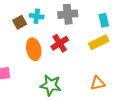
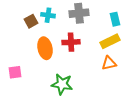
red cross: (60, 43) -> (71, 42), turned 30
orange triangle: (98, 83) -> (109, 63), moved

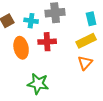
cyan cross: (48, 15) -> (31, 21), moved
orange triangle: (109, 63) -> (85, 63), turned -35

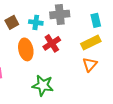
red cross: (47, 42) -> (52, 43), turned -30

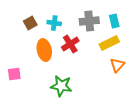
gray cross: (60, 14) -> (89, 21), moved
orange triangle: (90, 64) -> (117, 65), moved

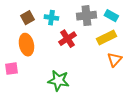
cyan rectangle: (114, 21) -> (111, 16), turned -48
orange ellipse: (44, 50) -> (26, 45), moved

